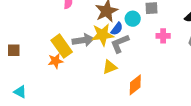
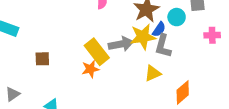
gray L-shape: (120, 44) -> (163, 46), turned -50

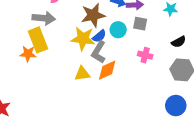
gray arrow: (121, 44) -> (44, 18), moved
orange diamond: (183, 93) -> (107, 70), moved

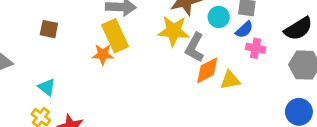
blue semicircle: (99, 36) -> (244, 30), moved
black semicircle: (179, 42) -> (298, 29), size x1.5
yellow triangle: (82, 74) -> (230, 80), moved

